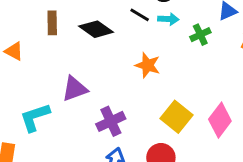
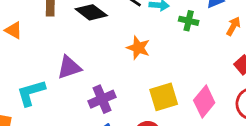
green cross: (200, 35) -> (189, 21), turned 36
yellow square: (177, 117) -> (164, 97), turned 32

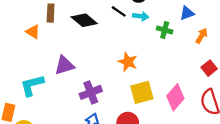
orange triangle: (14, 30) -> (33, 32), moved
orange star: (138, 48) -> (128, 62), moved

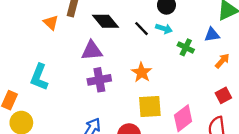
black line: (119, 11) -> (141, 29), moved
purple triangle: (64, 65) -> (92, 51), moved
cyan L-shape: (32, 85) -> (39, 77), turned -65
purple cross: (91, 92) -> (99, 80), moved

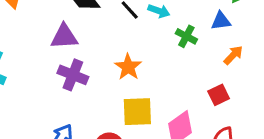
purple cross: (99, 80) -> (73, 75), turned 30
red square: (223, 95) -> (219, 95), moved

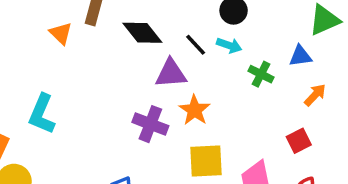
purple triangle: (64, 37) -> (171, 73), moved
purple cross: (73, 75) -> (150, 124), moved

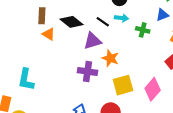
orange triangle: (61, 33) -> (49, 34), moved

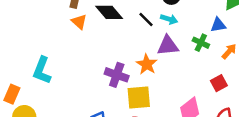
green cross: (143, 30) -> (201, 43), moved
purple triangle: (93, 41) -> (168, 46), moved
yellow square: (123, 85) -> (139, 98), moved

